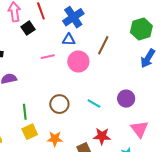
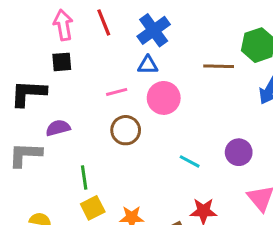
black square: (28, 28) -> (62, 62), moved, turned 32
brown line: (103, 45) -> (219, 66), moved, turned 66
brown circle: (59, 104) -> (126, 130), moved

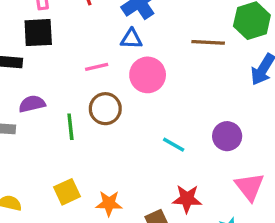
black square: (62, 62) -> (38, 33), size x1.4
green line: (84, 177) -> (70, 127), moved

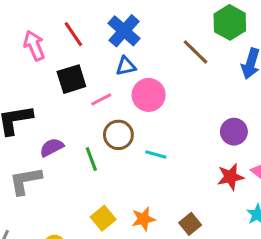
black square: (38, 33) -> (71, 79), moved
brown line: (208, 42) -> (196, 52), turned 56
cyan line: (174, 145) -> (156, 155), moved
red star: (187, 199) -> (230, 177), moved

